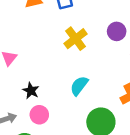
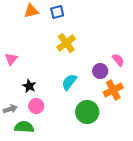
purple circle: (117, 31) -> (100, 71), moved

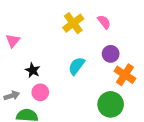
pink semicircle: (118, 60) -> (104, 22), moved
orange cross: (113, 90) -> (125, 75), turned -30
green circle: (87, 112) -> (111, 104), moved

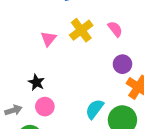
pink triangle: (13, 41) -> (49, 39), moved
cyan semicircle: (77, 66) -> (95, 109), moved

